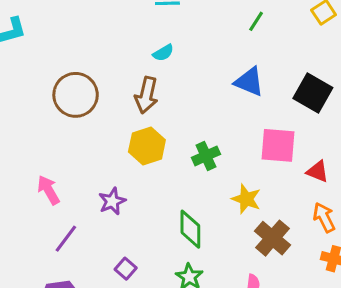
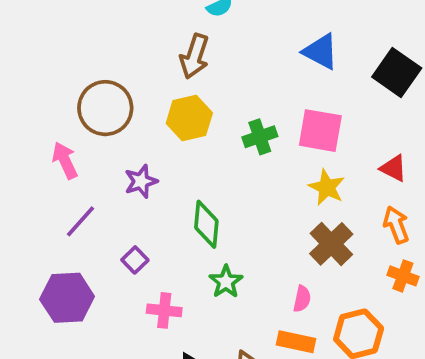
brown circle: (76, 95) -> (105, 108), moved
pink square: (278, 145) -> (320, 131), moved
yellow star: (246, 199) -> (327, 187), moved
green diamond: (190, 229) -> (206, 224), moved
purple square: (126, 269) -> (135, 260), moved

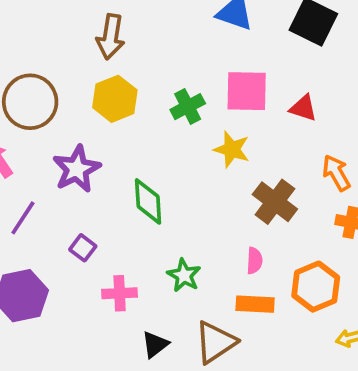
red triangle: (394, 168) -> (303, 108), moved
purple star: (141, 181) -> (77, 169), size x1.4
yellow star: (327, 187) -> (232, 149), moved
green star: (226, 282) -> (184, 275), moved

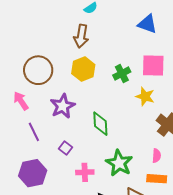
purple line: (23, 218) -> (34, 132), turned -60
green star: (184, 275) -> (119, 163), size x1.5

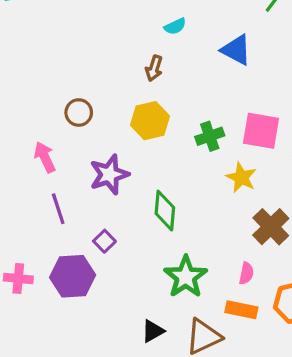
blue triangle: (147, 24) -> (236, 50), moved
brown arrow: (81, 36) -> (154, 68), size x0.7
brown circle: (38, 70) -> (79, 113), size x0.6
pink cross: (85, 172) -> (18, 278), moved
purple hexagon: (33, 173) -> (73, 276), moved

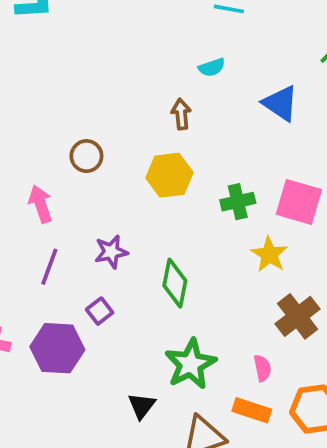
brown arrow: (154, 68) -> (181, 114), turned 150
purple star: (109, 174) -> (111, 252), moved, size x0.7
purple line: (58, 209) -> (49, 267), turned 32
pink semicircle: (246, 273) -> (262, 368), turned -30
black triangle: (153, 331) -> (142, 406), moved, turned -30

